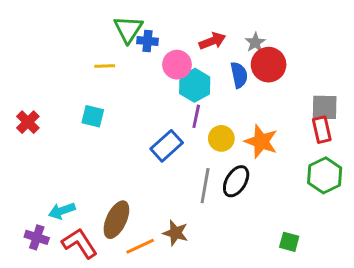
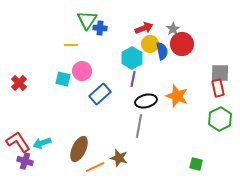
pink circle: (177, 65) -> (82, 71), moved
yellow circle: (221, 138) -> (150, 44), moved
blue rectangle: (167, 146) -> (100, 94), moved
black ellipse: (236, 181) -> (146, 101), moved, turned 45
red L-shape: (80, 243) -> (18, 142), moved

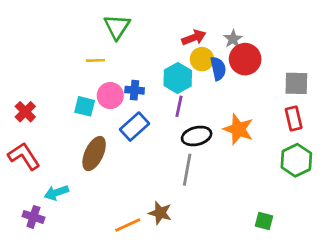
blue cross: (100, 28) -> (135, 90), moved
gray square: (220, 73) -> (296, 83), moved
red L-shape: (18, 142) -> (24, 156), moved
brown ellipse: (79, 149) -> (94, 154), moved

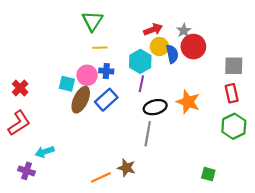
yellow line: (95, 60) -> (100, 48), moved
brown ellipse: (94, 154) -> (81, 100), moved
red L-shape: (24, 156) -> (19, 123), turned 90

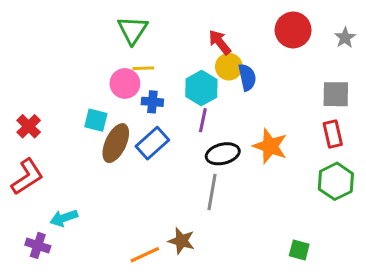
red arrow: (153, 30) -> (220, 42), turned -108
gray star: (184, 31) -> (345, 38), moved
red circle: (193, 47) -> (293, 30), moved
pink circle: (87, 75) -> (125, 83), moved

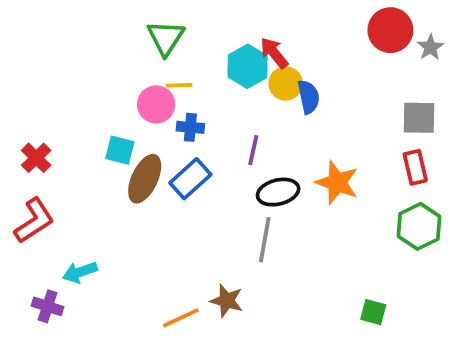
red circle: (293, 30) -> (390, 30), moved
cyan hexagon: (201, 88) -> (248, 66), moved

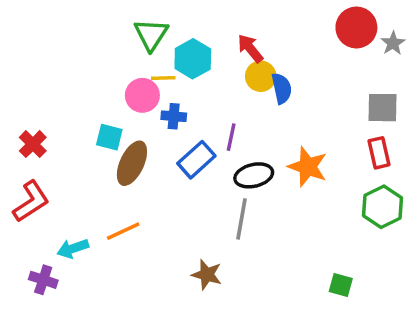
cyan hexagon: (248, 66) -> (193, 59), moved
blue rectangle: (190, 179) -> (196, 160), moved
orange line: (181, 318) -> (123, 231), moved

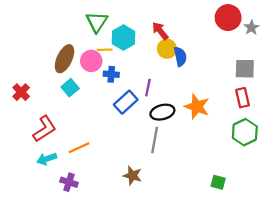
cyan square: (109, 137) -> (70, 88), turned 36
brown ellipse: (132, 163) -> (65, 59), moved
red L-shape: (31, 202) -> (44, 129), moved
purple cross: (43, 280) -> (69, 182), moved

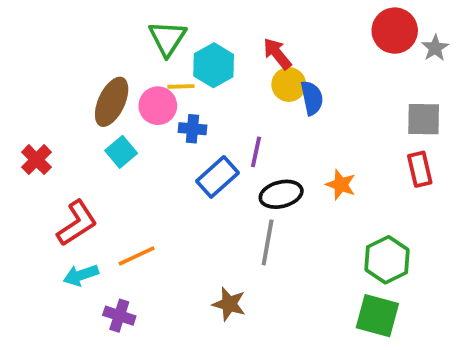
orange star: (197, 107) -> (341, 185), size x0.7
green hexagon: (245, 132) -> (387, 260), moved
green square: (218, 182) -> (377, 316), size x1.6

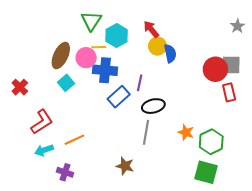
red circle: (395, 31) -> (215, 69), moved
blue cross: (192, 129) -> (105, 70), size x1.6
orange star: (341, 185) -> (186, 132), moved

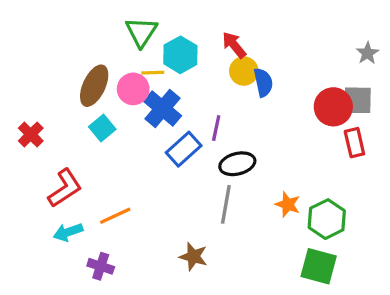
gray star: (237, 26) -> (367, 53), moved
blue cross: (105, 70) -> (162, 108), turned 35

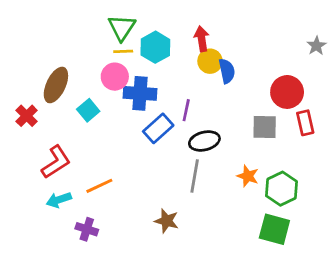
red arrow: (234, 45) -> (202, 39), turned 30
yellow line: (153, 73) -> (123, 51), moved
brown ellipse: (94, 86) -> (56, 85), moved
gray square: (358, 100) -> (265, 127), moved
blue cross: (162, 108) -> (140, 93), turned -36

